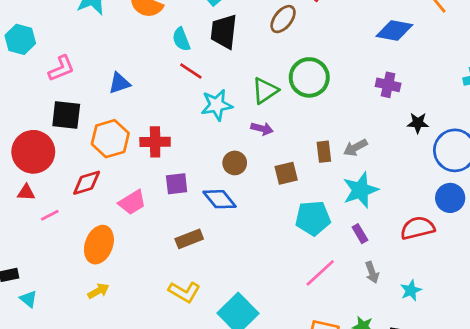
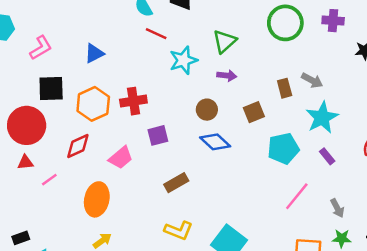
green circle: (309, 77) -> (285, 23), moved
gray arrow: (355, 148) -> (312, 80), turned -115
blue diamond: (220, 199) -> (215, 142), moved
gray arrow: (372, 272) -> (337, 208), moved

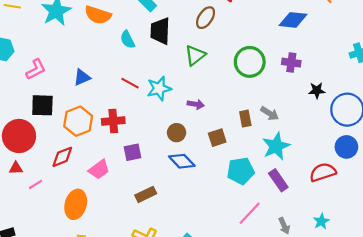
red line: (156, 34) -> (130, 83), moved
green triangle: (225, 41) -> (195, 55), moved
purple rectangle: (327, 156) -> (278, 180), size x1.5

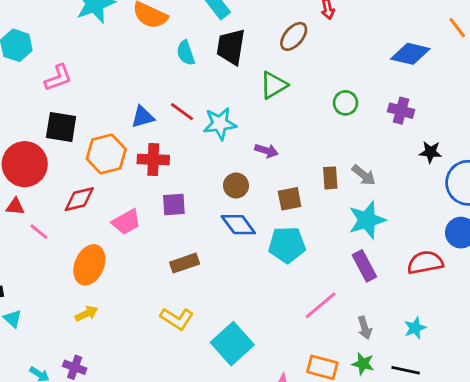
green circle: (250, 62) -> (345, 103), size x0.6
blue triangle: (82, 77) -> (143, 117), moved
cyan pentagon: (241, 171) -> (287, 245), moved
pink line: (36, 184) -> (39, 232), turned 64

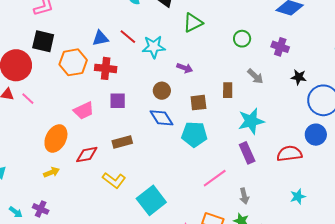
gray arrow: (364, 175) -> (255, 76), moved
red diamond: (79, 199) -> (87, 155), moved
pink line: (39, 232) -> (28, 99), moved
cyan star: (415, 328) -> (298, 196), moved

